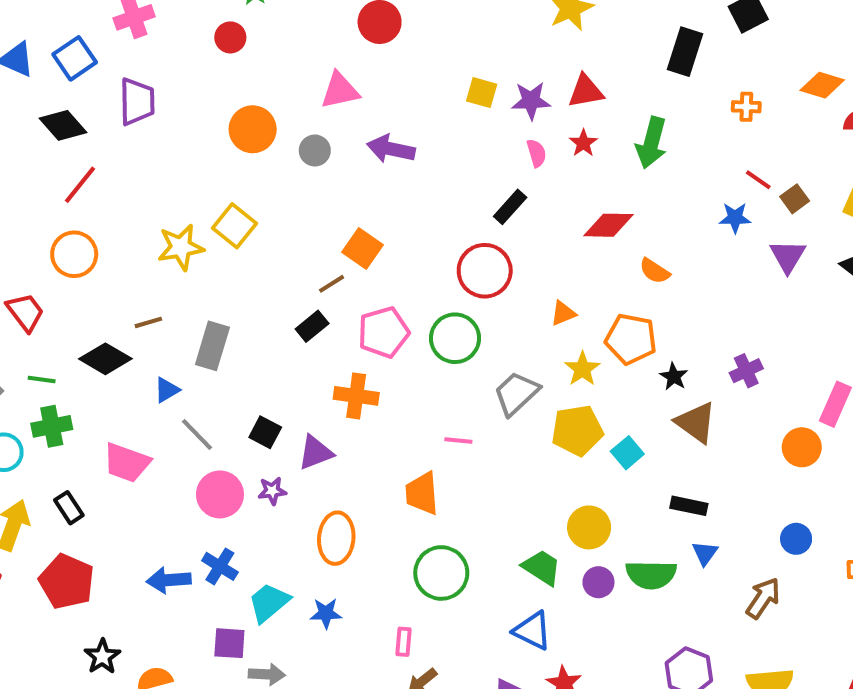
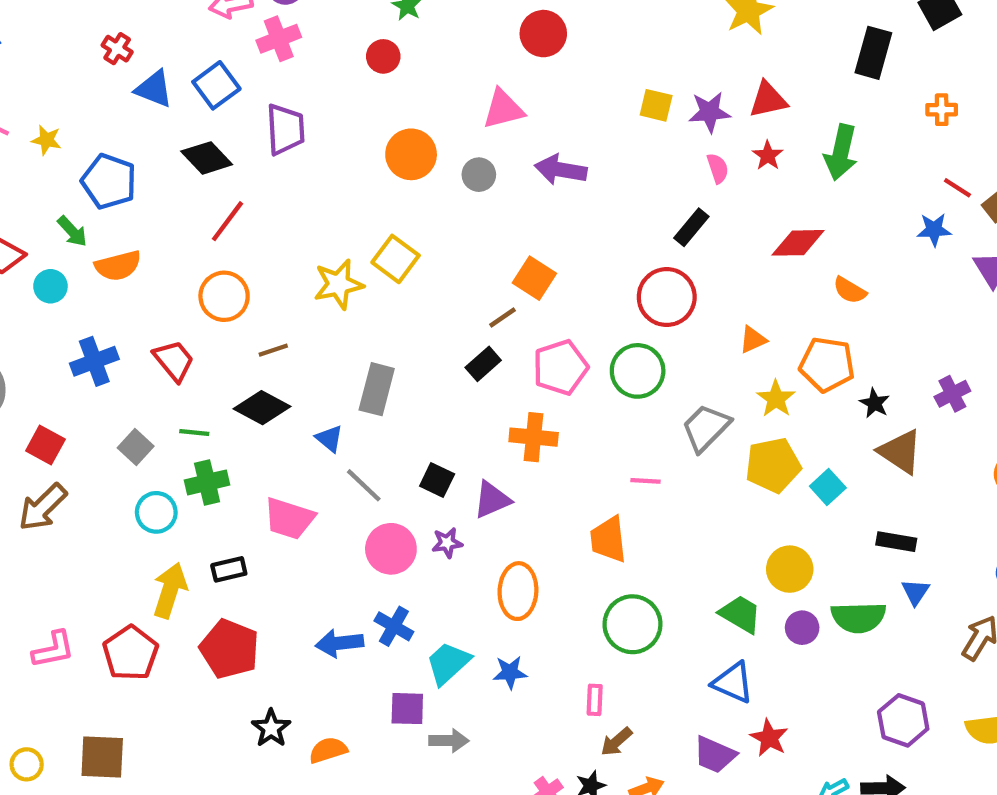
brown line: (148, 322) -> (273, 350), moved
blue triangle: (167, 390) -> (329, 439), turned -48
black rectangle: (69, 508) -> (229, 569), turned -68

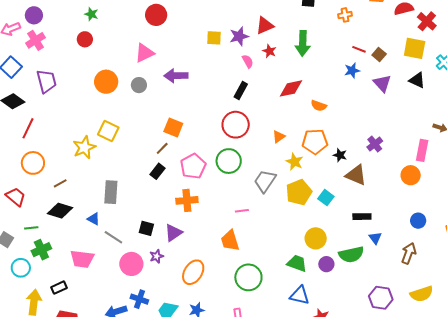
orange ellipse: (518, 591) -> (193, 272), turned 40

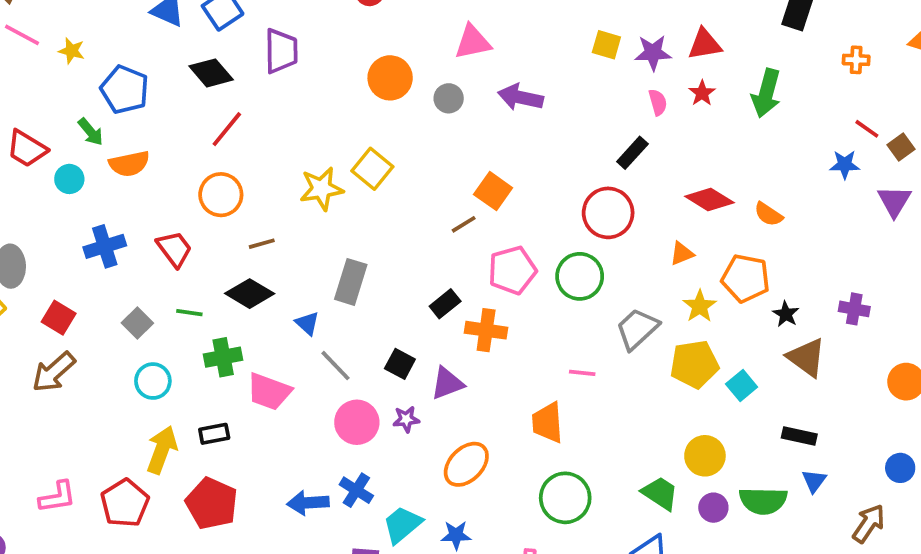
red diamond: (291, 88) -> (709, 199), moved, turned 30
purple cross: (375, 144) -> (854, 309), turned 35
black rectangle: (157, 171) -> (445, 304), moved
green cross: (41, 250) -> (223, 357), moved

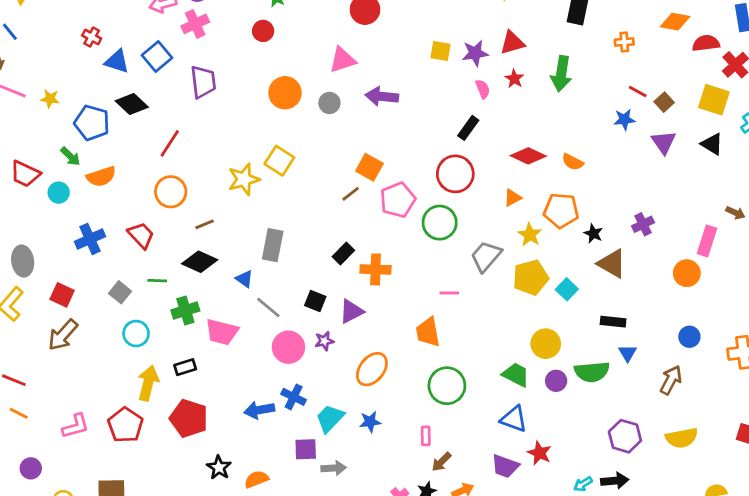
black diamond: (211, 73) -> (132, 104), moved
pink pentagon: (512, 270) -> (398, 200), moved
purple cross: (854, 309) -> (643, 224), turned -30

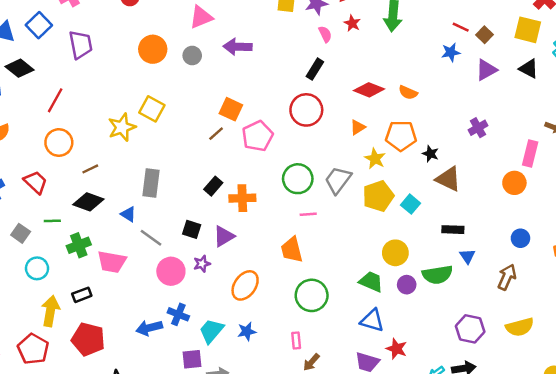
purple triangle: (664, 142) -> (486, 70), turned 40
green circle: (440, 223) -> (298, 179), moved
purple cross: (643, 224) -> (478, 128), moved

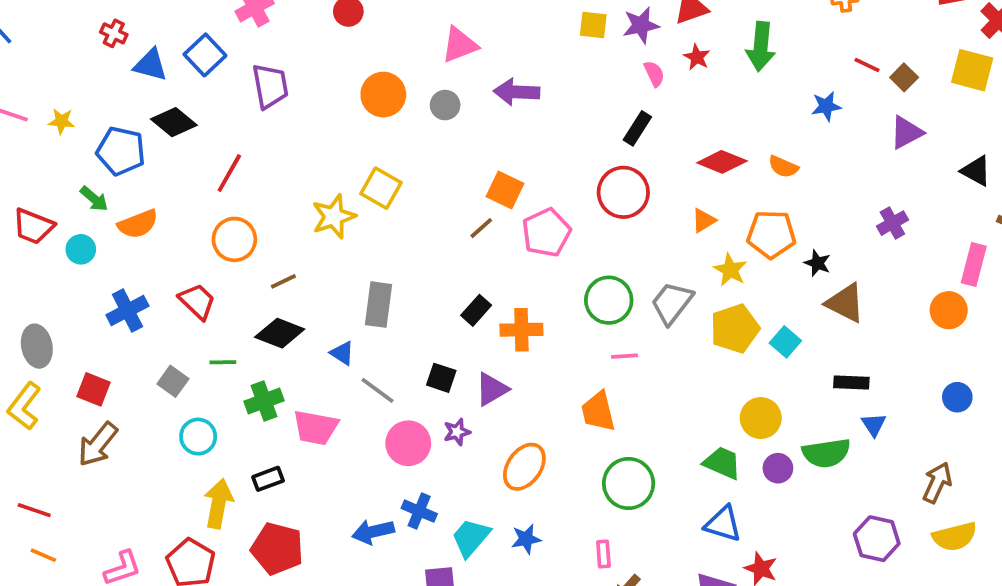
blue star: (451, 52) -> (826, 106), moved
black triangle: (529, 69) -> (976, 171), moved
brown arrow: (507, 277) -> (937, 483), moved

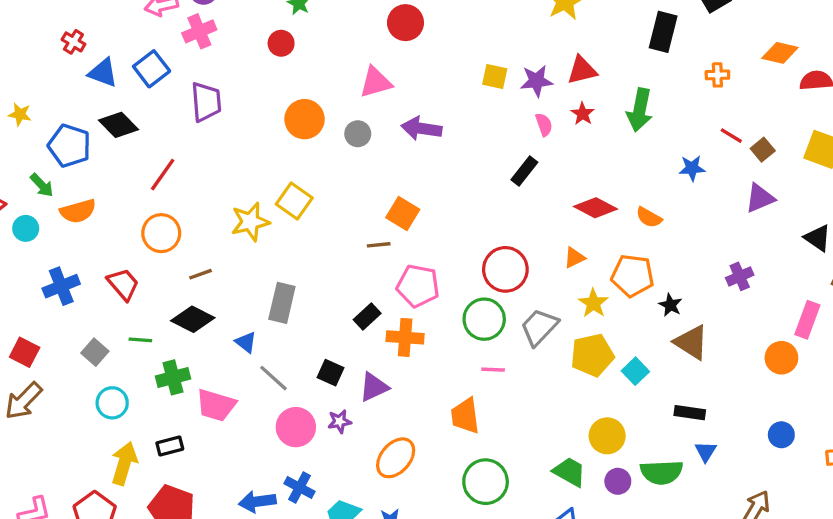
red circle: (623, 192) -> (505, 269), moved
brown line: (481, 228) -> (379, 245), turned 30
pink pentagon: (546, 233) -> (418, 286), moved, turned 30

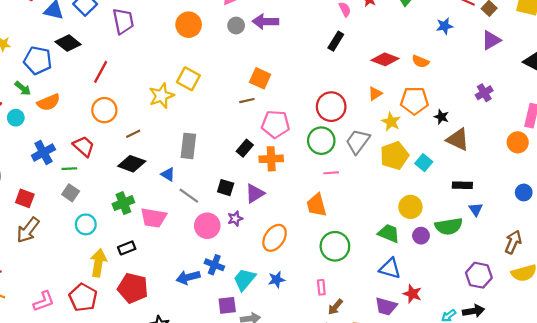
gray circle: (358, 134) -> (236, 26), moved
green line: (140, 340) -> (69, 169), moved

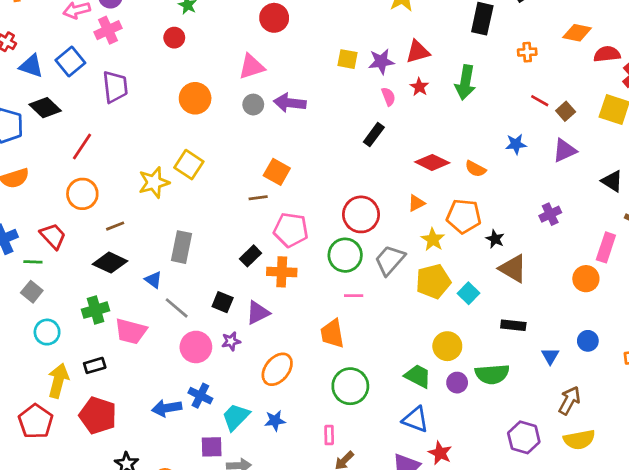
blue star: (445, 26) -> (516, 144), moved
blue triangle: (476, 209) -> (550, 356), moved

